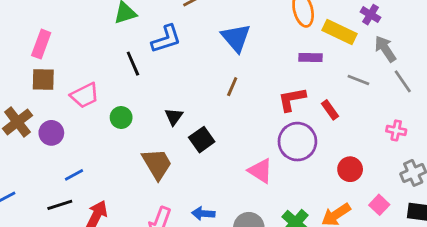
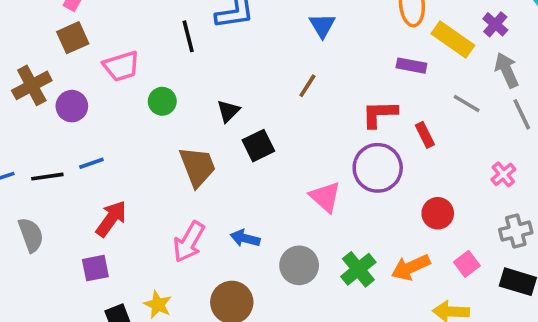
blue triangle: (236, 38) -> (322, 25), size x0.7
brown square: (43, 80) -> (73, 38), turned -35
pink cross: (396, 130) -> (503, 174), turned 30
black line: (60, 205) -> (47, 177), moved

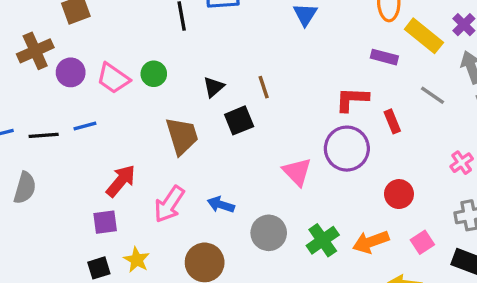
pink trapezoid: (121, 66) -> (113, 78), moved, turned 48
brown line: (307, 86) -> (264, 87), moved, turned -55
red arrow: (111, 219) -> (121, 181), moved
gray semicircle: (31, 235) -> (25, 188), turned 32
purple square: (95, 268) -> (105, 222), moved

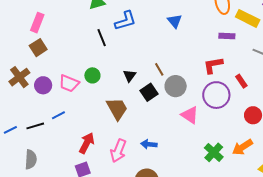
red rectangle: (392, 121) -> (241, 81), moved
gray circle: (269, 233) -> (176, 86), moved

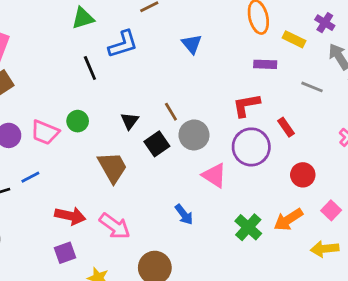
yellow rectangle: (248, 18) -> (294, 39), size x0.7
red arrow: (87, 143) -> (70, 216), turned 75
blue arrow: (149, 144) -> (184, 215), moved, turned -133
pink arrow: (118, 151) -> (115, 226), turned -75

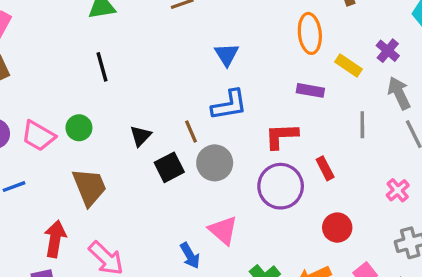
blue L-shape: (123, 44) -> (229, 105), moved
gray line: (312, 87) -> (362, 125), turned 60
brown trapezoid: (112, 167) -> (89, 187), moved
pink triangle: (214, 175) -> (223, 230), moved
red arrow: (70, 216) -> (55, 239), turned -100

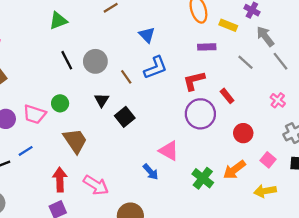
gray line: (362, 125) -> (246, 62), turned -36
brown line: (191, 132) -> (126, 77), moved
gray circle: (215, 163) -> (95, 61), moved

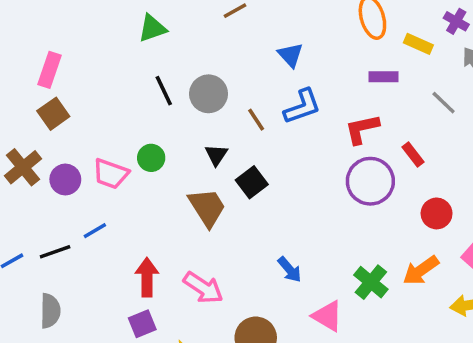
brown trapezoid: (75, 141) -> (207, 207), moved
pink triangle: (169, 151) -> (327, 316), moved

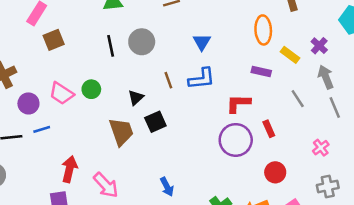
gray circle: (209, 94) -> (142, 42), moved
brown square: (53, 114) -> (54, 40), moved
purple circle: (65, 179) -> (28, 103), moved

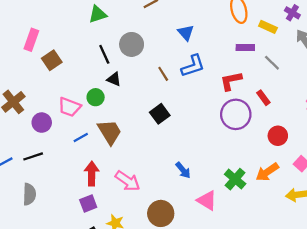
black triangle: (136, 98) -> (114, 79), moved, turned -42
gray line: (298, 99) -> (272, 63), moved
blue line: (42, 129) -> (81, 137), moved
brown trapezoid: (121, 132) -> (110, 132), moved

